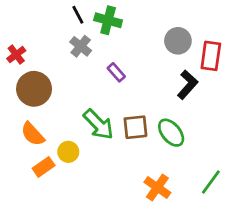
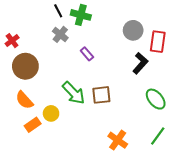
green ellipse: (171, 133) -> (156, 99), moved

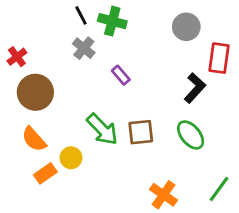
gray circle: (133, 30) -> (186, 27), moved
green ellipse: (156, 99) -> (191, 135), moved

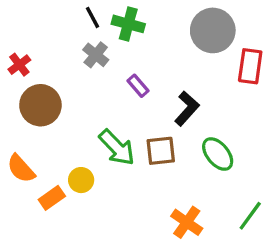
gray circle: (186, 27) -> (213, 30), size x1.4
black L-shape: (195, 88) -> (187, 108), moved
orange semicircle: (34, 139) -> (21, 169), moved

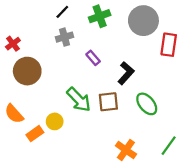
black line: (92, 17) -> (62, 12), turned 72
green cross: (128, 24) -> (100, 16), moved, turned -35
gray cross: (96, 55) -> (64, 37), turned 35

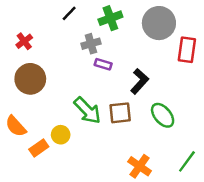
gray cross: (64, 37) -> (91, 44), moved
red cross: (13, 44) -> (24, 41), moved
purple rectangle: (93, 58) -> (103, 64), turned -32

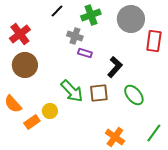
red cross: (24, 41) -> (20, 34), size x1.5
gray cross: (91, 44) -> (75, 36), turned 35

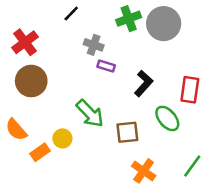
green cross: (91, 15) -> (129, 19), moved
red rectangle: (154, 41) -> (190, 90), moved
brown square: (99, 93) -> (127, 132), moved

